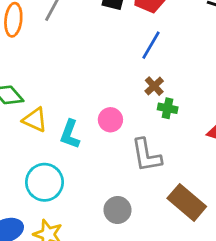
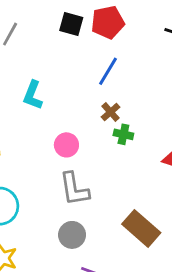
cyan L-shape: (70, 134) -> (33, 95), moved
gray L-shape: (146, 155) -> (74, 189), moved

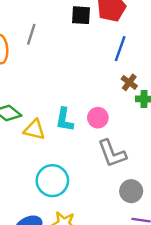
cyan L-shape: (33, 95) -> (65, 120), moved
gray circle: (72, 235) -> (131, 191), moved

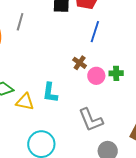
brown cross: (129, 82) -> (80, 63), moved
pink circle: (98, 118) -> (96, 76), moved

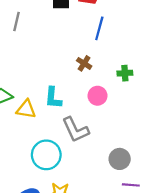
pink circle: (96, 76) -> (98, 96), moved
gray L-shape: (91, 120) -> (75, 130), moved

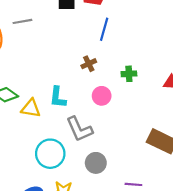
gray line: (16, 21) -> (22, 21), turned 66
brown cross: (84, 63) -> (89, 64), turned 32
gray circle: (120, 159) -> (96, 163), moved

